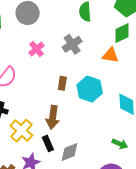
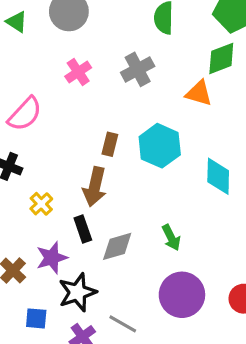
brown rectangle: (62, 83) -> (110, 144), moved
yellow cross: (21, 131) -> (41, 204), size x0.6
green arrow: (120, 144) -> (171, 238), moved, turned 35

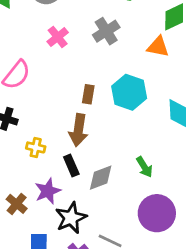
yellow cross: (41, 204) -> (36, 147), turned -30

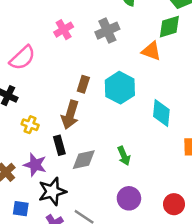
purple star: (48, 191) -> (35, 165), turned 30
purple circle: (157, 213) -> (129, 198), size x0.7

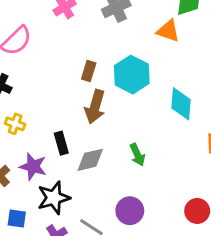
brown arrow: (70, 115) -> (95, 107), moved
yellow cross: (30, 125) -> (15, 124), moved
purple circle: (129, 198) -> (130, 211), moved

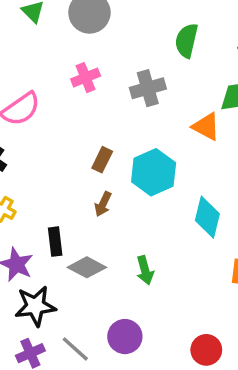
brown arrow: (95, 107) -> (103, 204), size x0.6
gray diamond: (90, 160) -> (87, 267), turned 32

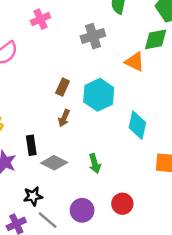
pink cross: (86, 78) -> (40, 19), moved
black star: (35, 306) -> (33, 196), moved, size x0.7
red circle: (206, 350) -> (122, 204), moved

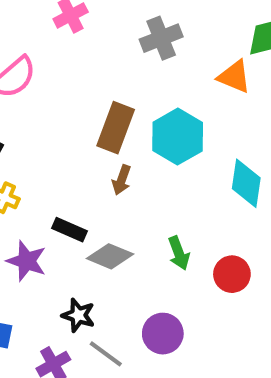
brown rectangle: (63, 87) -> (116, 128), size x1.6
black rectangle: (31, 145) -> (70, 230), turned -54
black star: (33, 196) -> (78, 315), turned 30
red circle: (122, 204) -> (232, 274), moved

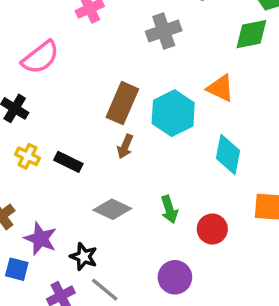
orange triangle: (234, 77) -> (220, 88), moved
black rectangle: (70, 230) -> (68, 162), moved
purple star: (27, 261) -> (40, 239), moved
purple circle: (163, 334) -> (175, 277), moved

